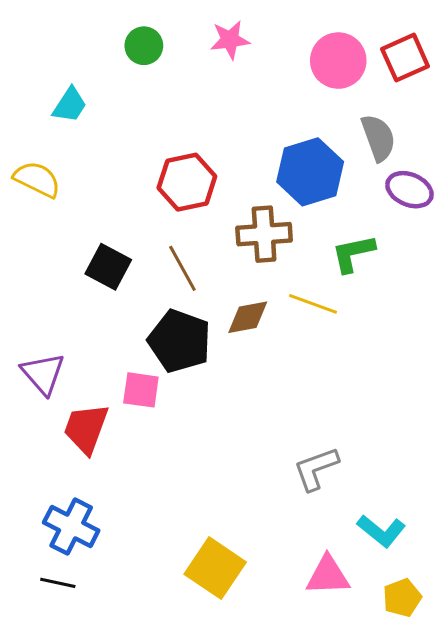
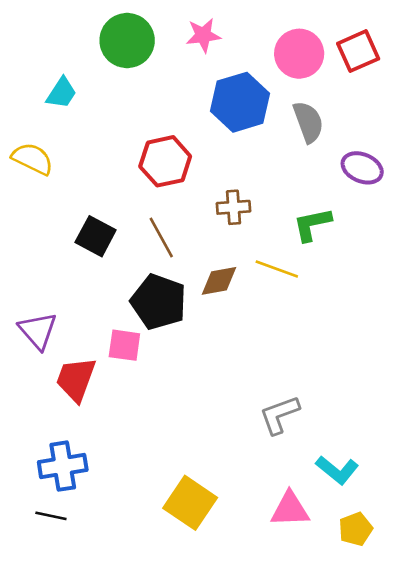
green circle: (144, 46) -> (127, 41), size x1.6
gray semicircle: (378, 138) -> (308, 122), moved
blue hexagon: (310, 172) -> (240, 102), moved
brown cross: (264, 234) -> (233, 207), size x0.7
blue cross: (71, 526) -> (63, 466), turned -36

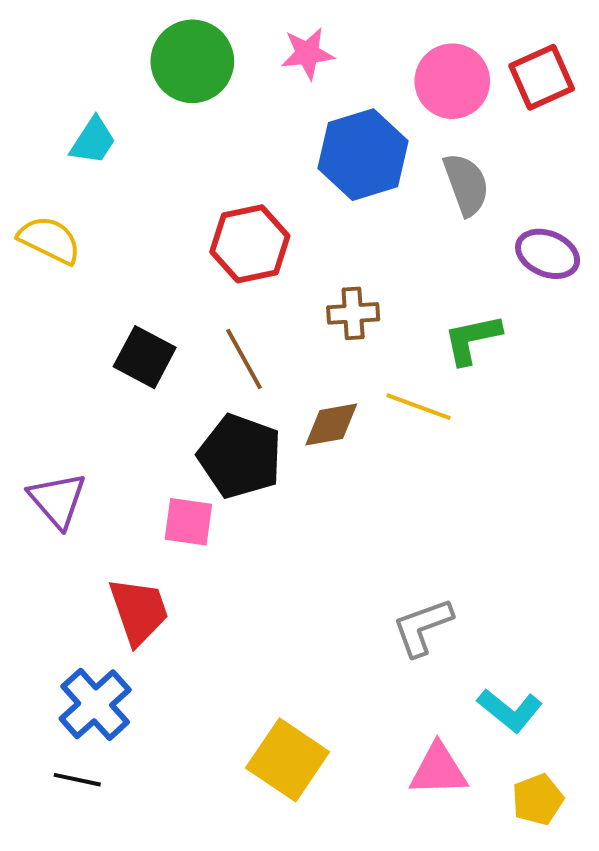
red trapezoid: (76, 379) -> (139, 611), moved, turned 141
blue cross: (63, 466) -> (95, 704), turned -33

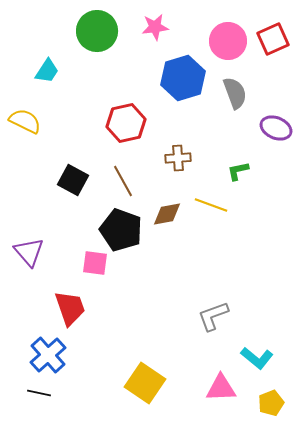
green L-shape: (472, 339) -> (238, 171), size x0.7

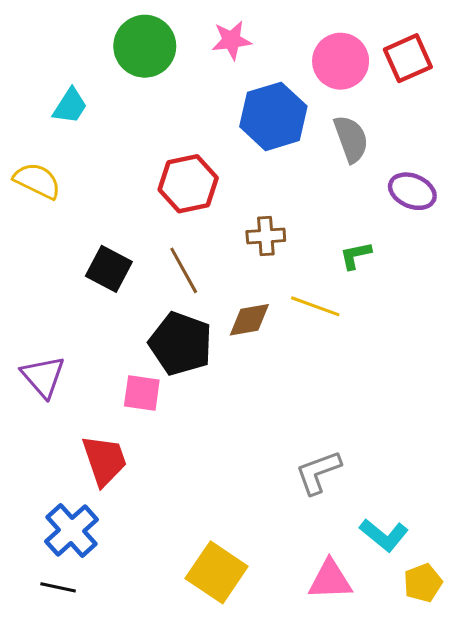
yellow pentagon: (271, 403) -> (423, 583), moved

